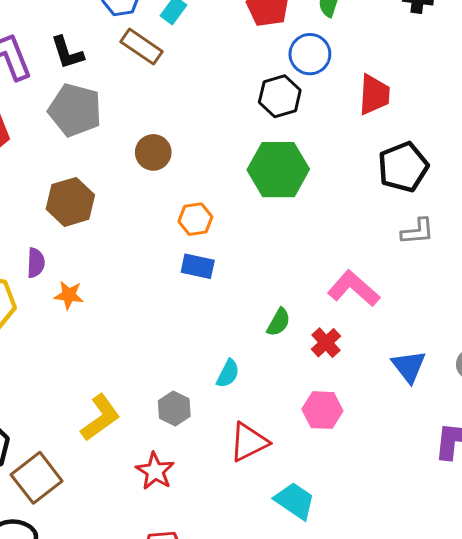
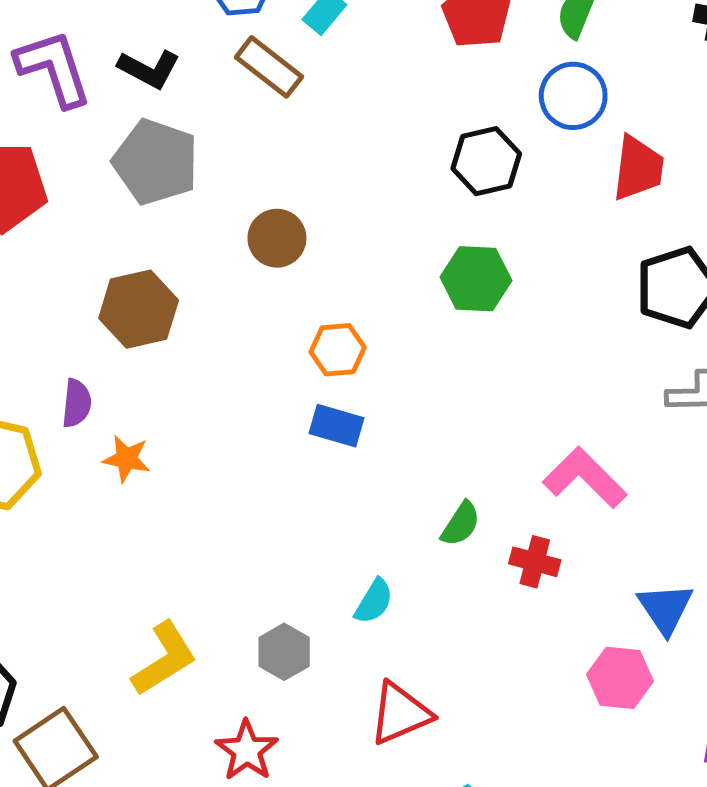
black L-shape: (67, 53) -> (149, 69), turned -48
blue circle: (310, 54) -> (573, 96), moved
green hexagon: (278, 170) -> (476, 279), size x0.7
red cross: (326, 343) -> (535, 562), turned -36
pink hexagon: (322, 410) -> (620, 678), moved

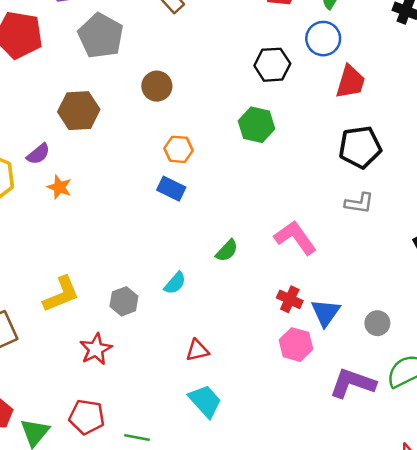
purple semicircle: (77, 403) -> (38, 154), turned 35
red cross: (535, 562) -> (290, 299), moved
red triangle: (400, 713) -> (197, 350), moved, size x0.7

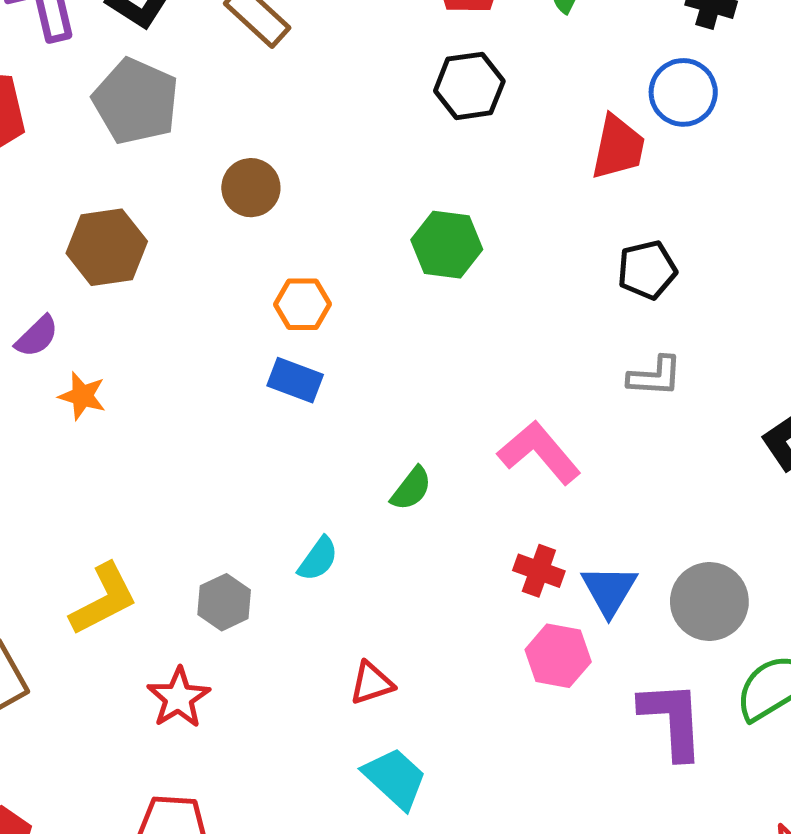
blue circle: (323, 39) -> (683, 92), moved
black hexagon: (272, 65) -> (469, 86), moved
black pentagon: (360, 147) -> (647, 270), size x0.7
gray circle: (377, 323) -> (709, 602), size x1.6
purple L-shape: (353, 383) -> (672, 720), turned 72

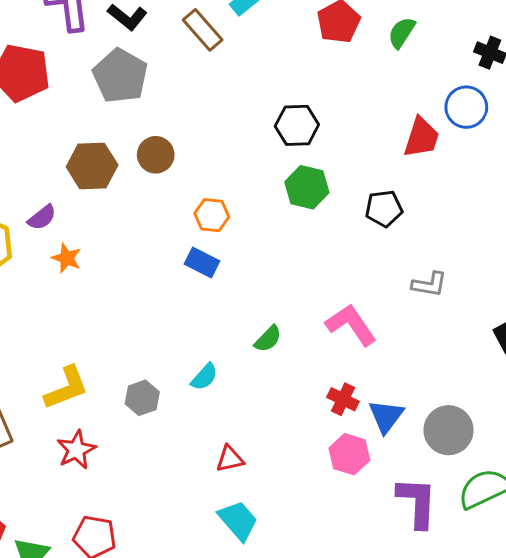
black hexagon: (469, 86) -> (297, 125), moved
brown circle: (251, 188) -> (156, 155), moved
black pentagon: (647, 270) -> (384, 208), moved
red star: (179, 698) -> (76, 450), moved

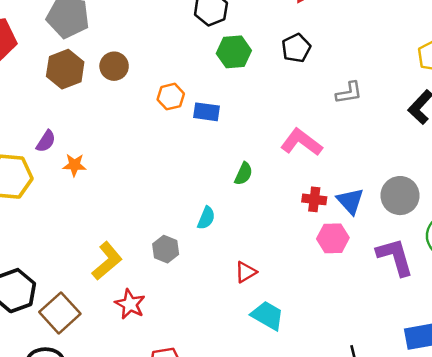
brown hexagon: (92, 166) -> (65, 69), moved
blue rectangle: (202, 263) -> (206, 112), moved

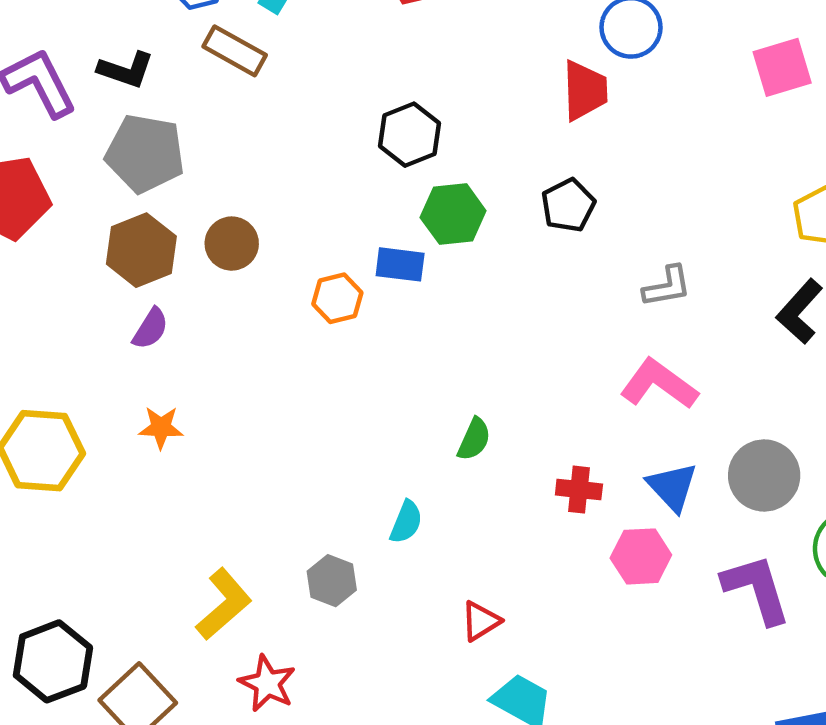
blue rectangle: (206, 112) -> (400, 264), moved
purple semicircle: (46, 141) -> (150, 329), moved
pink L-shape: (301, 142) -> (659, 384), moved
red cross: (314, 199) -> (579, 490), moved

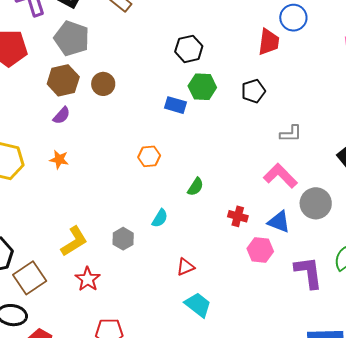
orange hexagon: (337, 298) -> (149, 156), moved
gray circle: (764, 475) -> (316, 203), moved
blue triangle: (672, 487) -> (279, 222), turned -35

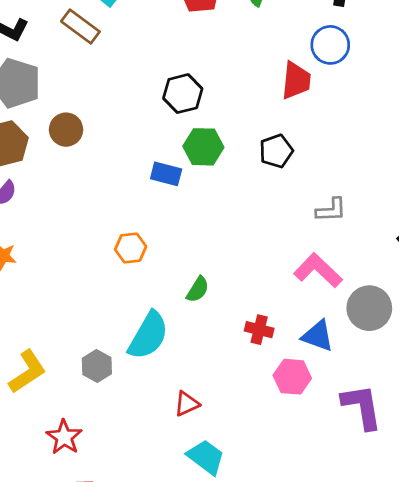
brown circle: (103, 84) -> (66, 130), moved
cyan semicircle: (160, 218) -> (148, 336), size x1.8
red star: (88, 279) -> (64, 437), moved

